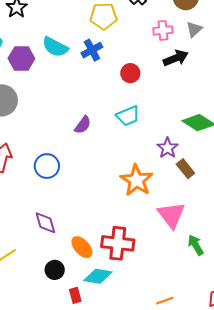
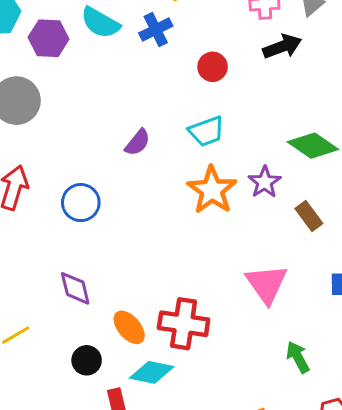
brown rectangle: (185, 169) -> (309, 216), moved
orange star: (137, 180) -> (212, 190), moved
green arrow: (196, 245) -> (298, 357), moved

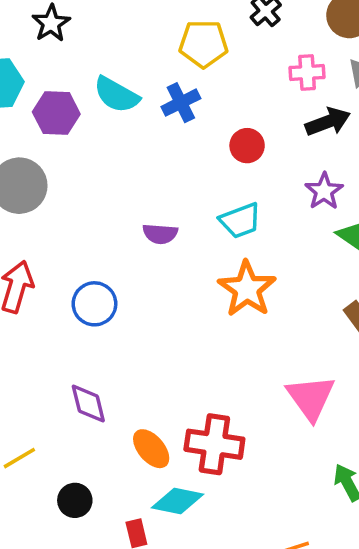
purple semicircle: (138, 142) -> (160, 234), turned 56
purple star: (265, 182) -> (324, 191), moved
black circle: (87, 360) -> (75, 500), moved

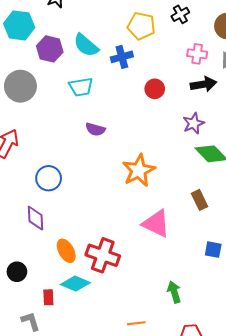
cyan trapezoid: (240, 221) -> (81, 87), moved
blue circle: (94, 304) -> (49, 178), moved
pink triangle: (311, 398) -> (156, 224), moved, turned -40

